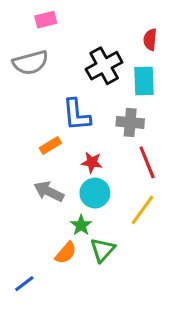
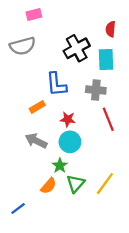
yellow line: (142, 210) -> (105, 184), moved

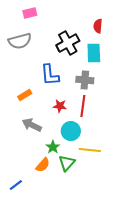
orange rectangle: (37, 107) -> (25, 95), moved
red line: (108, 119) -> (83, 106), moved, turned 30
cyan circle: (70, 142) -> (71, 131), moved
yellow line: (105, 184) -> (90, 150), moved, turned 60

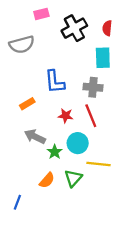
pink rectangle: (30, 13) -> (41, 14), moved
black cross: (68, 43) -> (74, 28), moved
red line: (83, 106) -> (91, 116), turned -30
green star: (53, 147) -> (55, 152), moved
blue line: (16, 185) -> (17, 202), turned -32

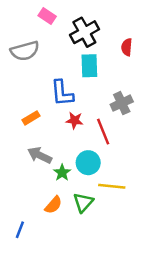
pink rectangle: (41, 14) -> (47, 16), turned 48
red semicircle: (107, 28) -> (127, 47), moved
cyan rectangle: (103, 58) -> (89, 66), moved
gray cross: (93, 87) -> (122, 103), moved, turned -30
red star: (66, 116) -> (74, 120), moved

